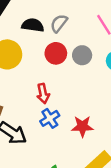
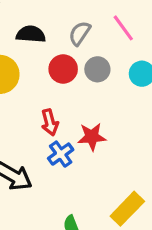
gray semicircle: (59, 23) -> (80, 33), moved
red star: (82, 126) -> (92, 137), moved

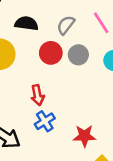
red star: (92, 137) -> (84, 136), moved

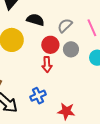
red arrow: (37, 95) -> (47, 65), moved

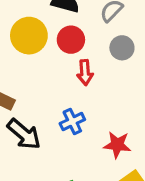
red circle: (50, 45) -> (71, 40), moved

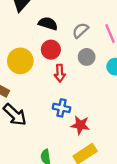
yellow circle: (29, 36) -> (20, 61), moved
blue cross: (72, 122) -> (62, 108), moved, turned 35

